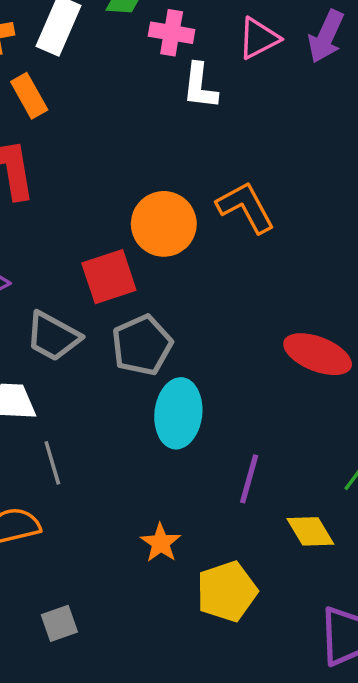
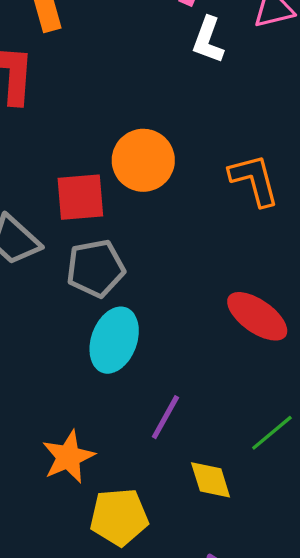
orange L-shape: (246, 207) -> (254, 180), moved
orange star: (161, 543) -> (68, 457), size x1.4

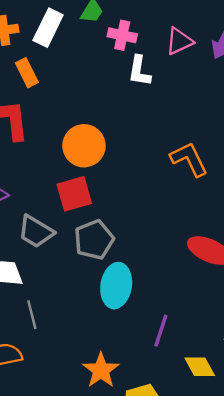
orange circle: (143, 160) -> (84, 146), moved

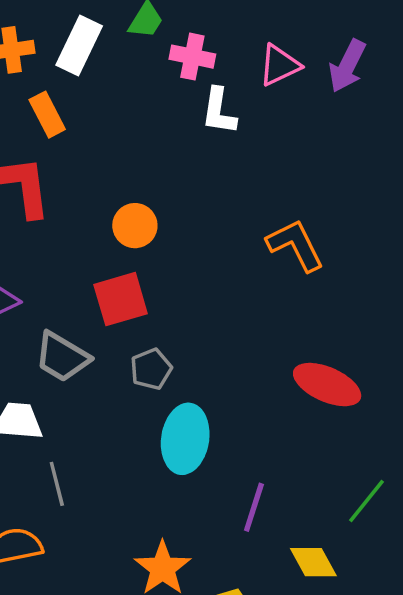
orange circle: (84, 146) -> (135, 226), size x0.7
gray pentagon: (94, 240) -> (151, 369), size x0.7

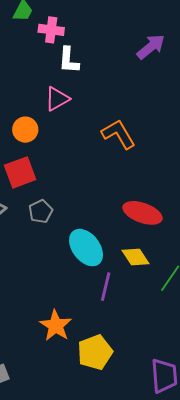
pink triangle: (280, 65) -> (57, 99), moved
purple arrow: (347, 66) -> (151, 47), moved, turned -152
cyan ellipse: (185, 439) -> (86, 248), moved, turned -42
yellow diamond: (313, 562) -> (135, 257), moved

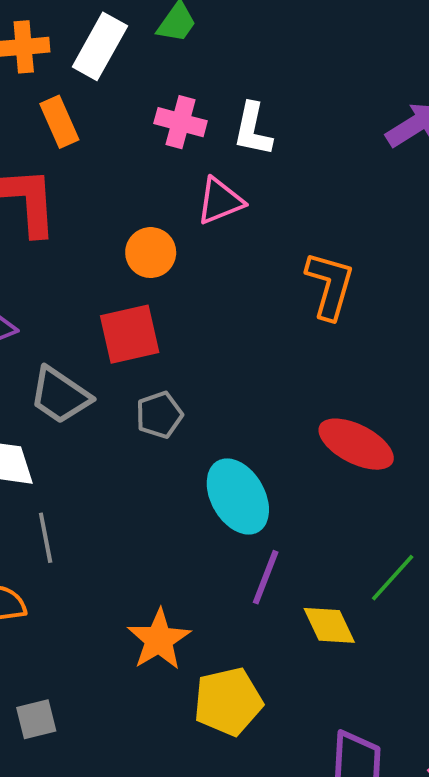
pink cross: (51, 30) -> (181, 122), moved
orange L-shape: (118, 134) -> (330, 285), turned 39
yellow diamond: (135, 257) -> (329, 625), moved

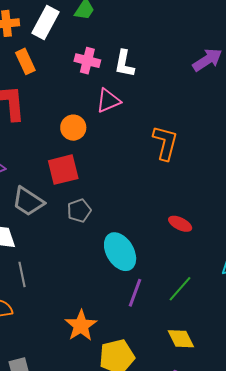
red ellipse: (356, 444) -> (180, 224), size x0.6
green line: (393, 578) -> (180, 289), moved
yellow diamond: (329, 625) -> (181, 339), moved

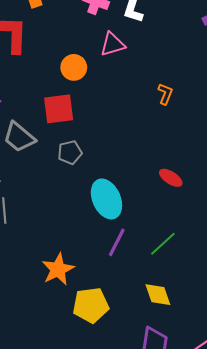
orange L-shape: (165, 143) -> (165, 94), size x0.6

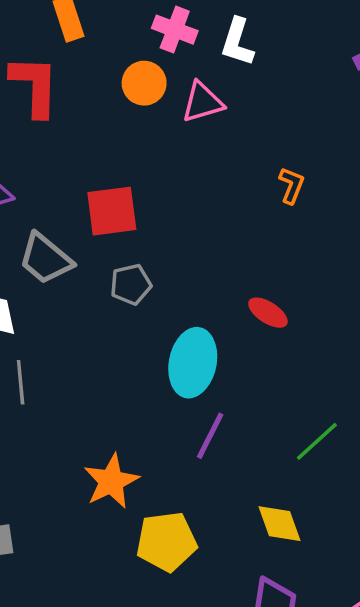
orange circle: (74, 67) -> (144, 83), moved
red ellipse: (171, 178) -> (268, 313), moved
cyan ellipse: (106, 199) -> (193, 363), turned 36
green line: (163, 244) -> (317, 441), moved

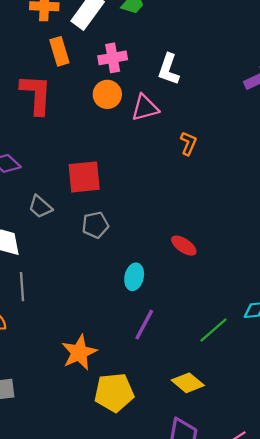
pink cross: (175, 30) -> (113, 58), moved, turned -32
orange L-shape: (292, 185) -> (188, 143), moved
gray trapezoid: (46, 259) -> (40, 207), size x0.7
cyan ellipse: (193, 363) -> (134, 277), size x0.6
yellow diamond: (280, 524) -> (188, 383), turned -32

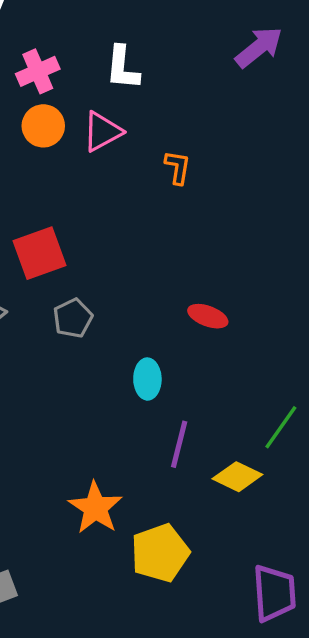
yellow diamond: (188, 383) -> (237, 477), moved

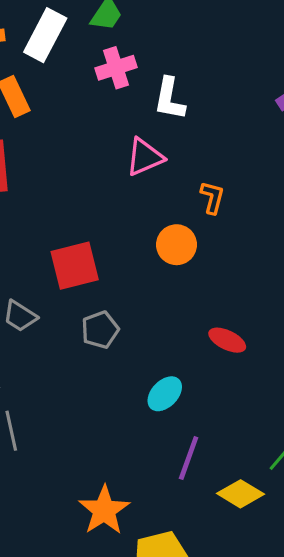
pink cross: (38, 71) -> (116, 68), moved
orange circle: (43, 126) -> (177, 245), moved
cyan ellipse: (147, 379) -> (165, 394), turned 39

